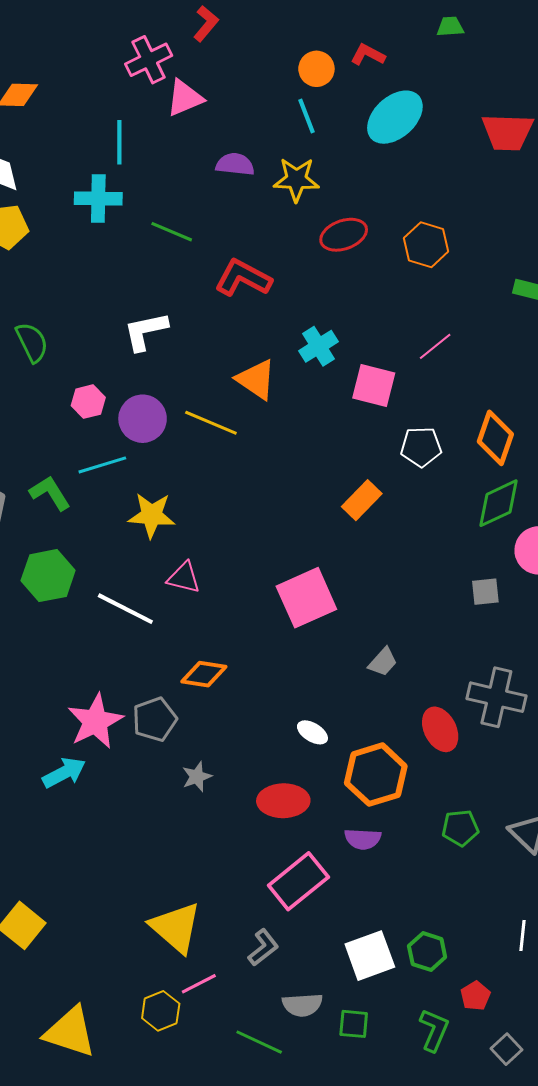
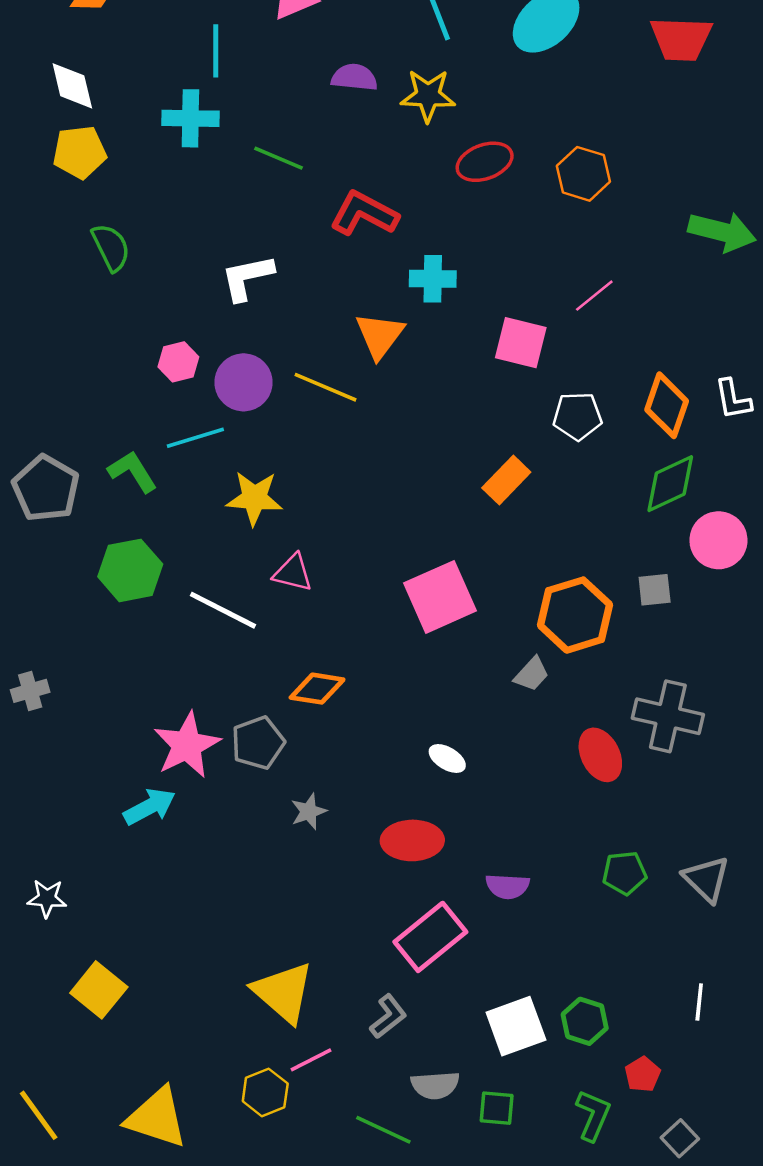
green semicircle: (32, 342) -> (111, 247), moved
cyan cross: (318, 346) -> (433, 279), moved, turned 33
orange triangle: (256, 379) -> (380, 335), turned 33
orange hexagon: (376, 775) -> (575, 615), moved

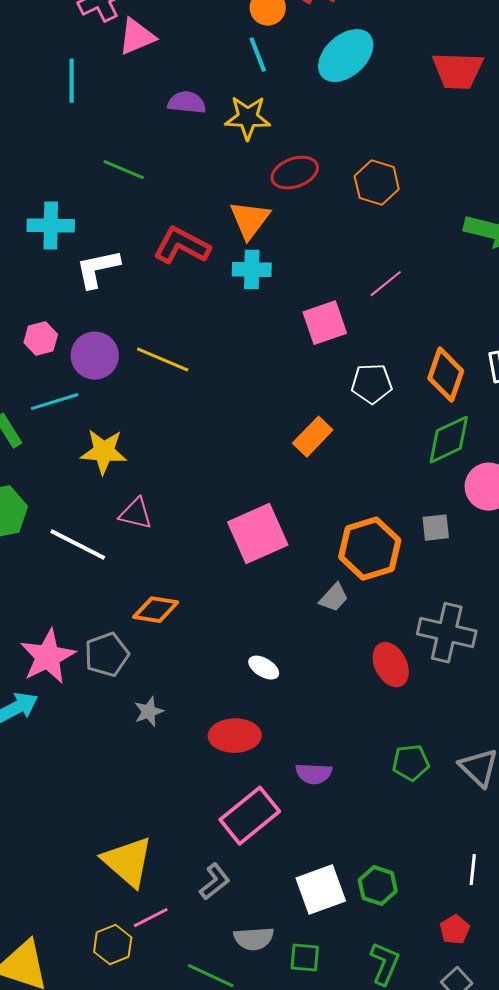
cyan cross: (190, 118) -> (51, 226), moved
red L-shape: (364, 214) -> (182, 246), moved
orange triangle: (380, 335) -> (250, 220), moved
pink square: (521, 343) -> (325, 323), turned -33
red pentagon: (643, 1074) -> (455, 930), moved

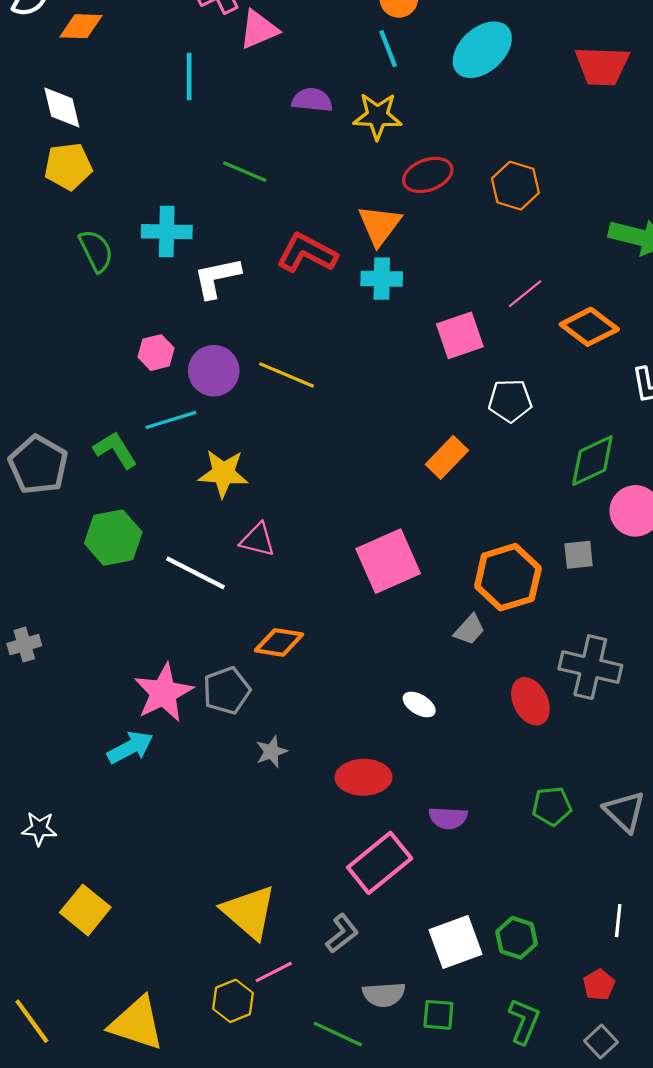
orange diamond: (446, 375) -> (589, 327), moved, turned -72
white ellipse: (264, 668) -> (419, 705), moved

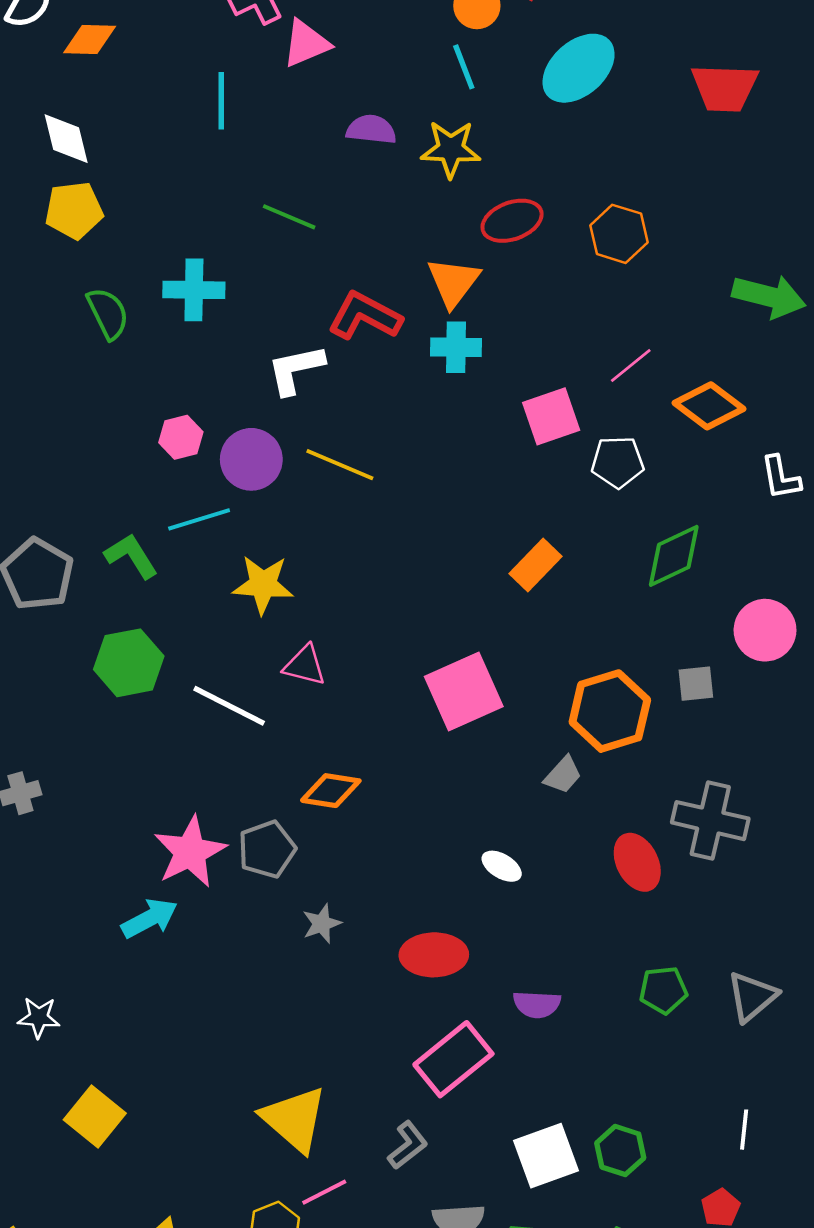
white L-shape: (217, 278) -> (296, 369), moved
white pentagon: (510, 401) -> (618, 462), moved
green diamond: (592, 461) -> (674, 556), moved
gray triangle: (625, 811) -> (752, 997), turned 36

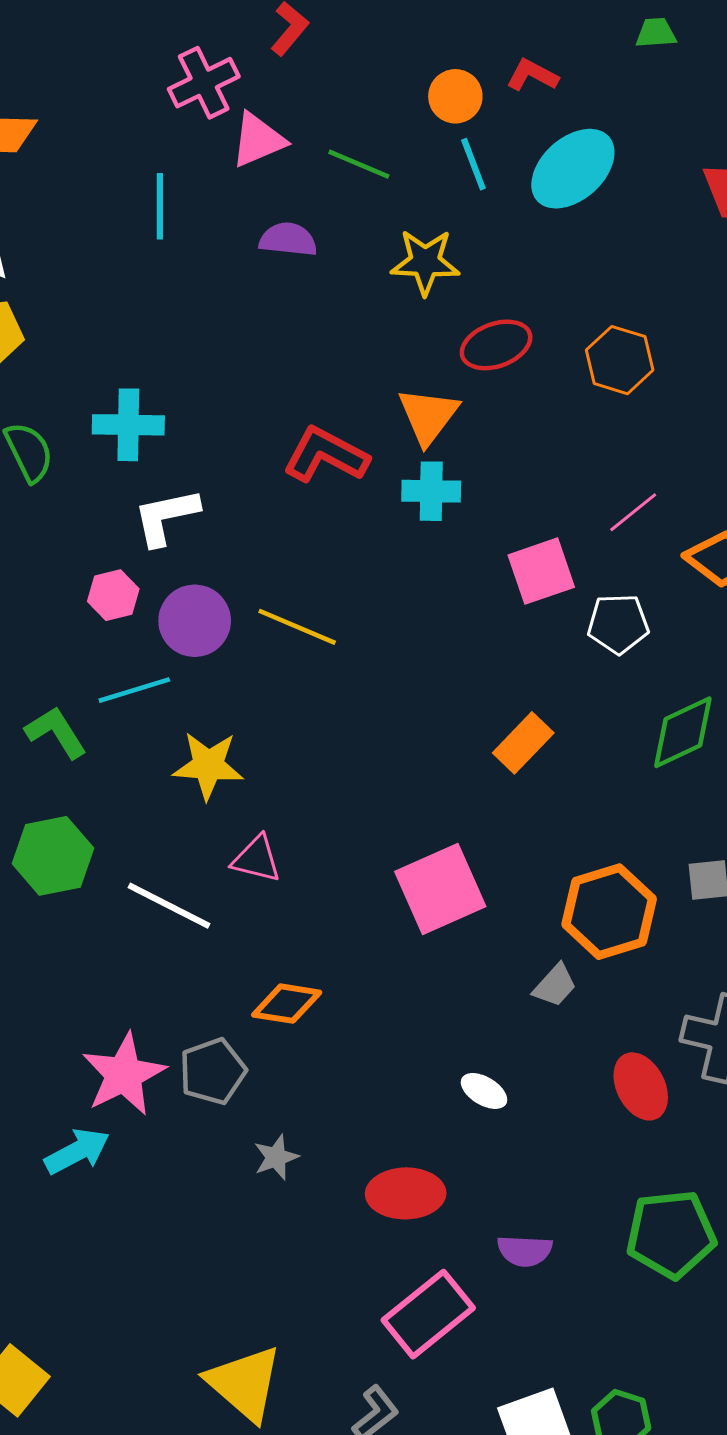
cyan line: (464, 67) -> (473, 164), moved
purple semicircle: (371, 129) -> (288, 239), moved
green line: (289, 217) -> (359, 164), moved
white L-shape: (296, 369) -> (166, 517), moved
green pentagon: (663, 990) -> (671, 1234), size x1.6

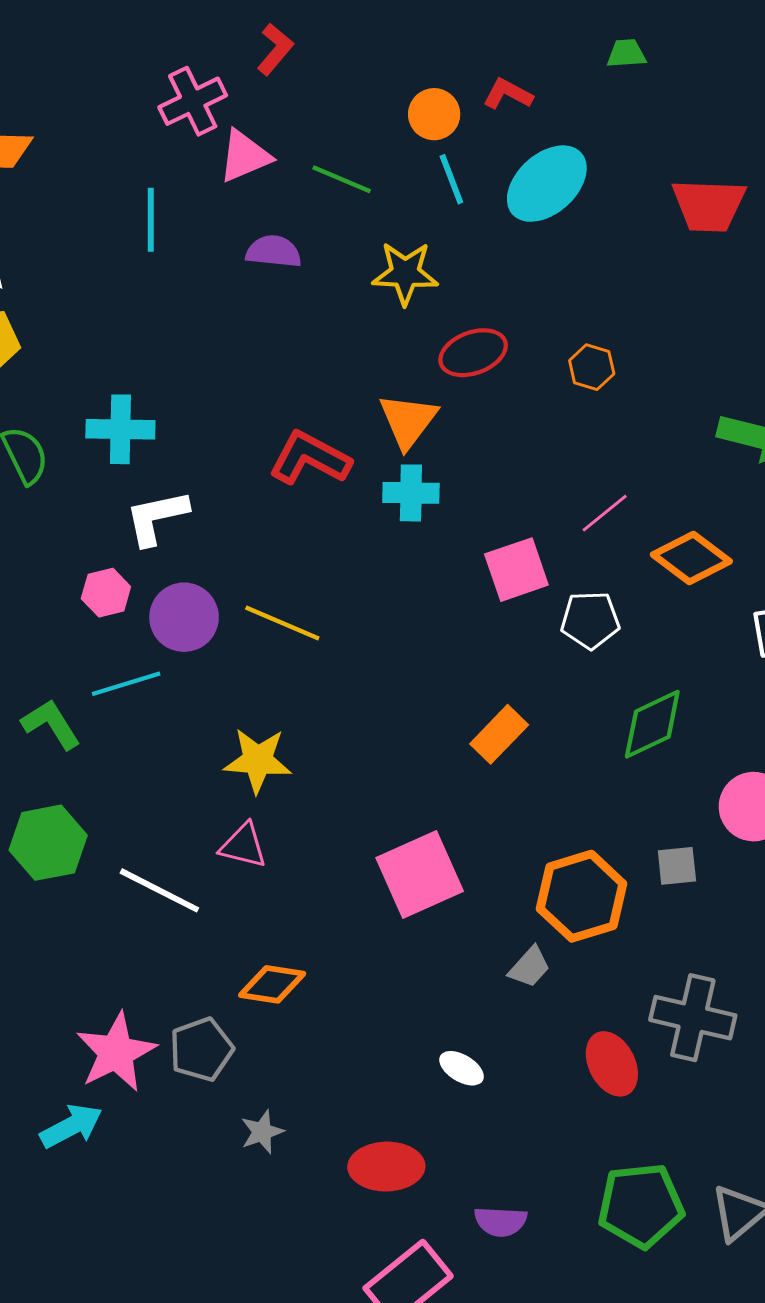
orange hexagon: (620, 360) -> (592, 367), size x0.7
yellow star: (208, 765) -> (258, 760), moved

